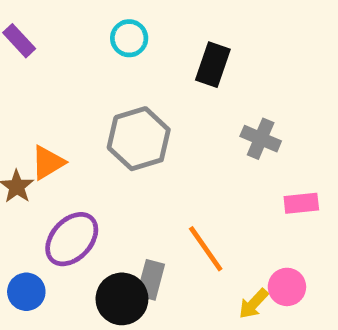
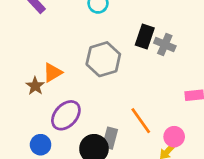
black rectangle: (213, 65) -> (145, 36), moved
gray cross: (261, 139) -> (165, 44), moved
pink circle: (287, 287) -> (174, 137), moved

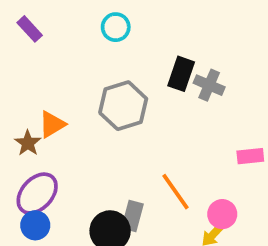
purple ellipse: (66, 115) -> (37, 194), moved

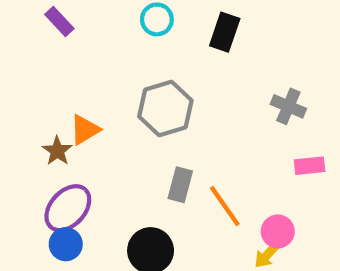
black rectangle: (181, 74) -> (225, 32), moved
gray cross: (209, 85) -> (288, 106), moved
gray rectangle: (133, 216) -> (180, 185), moved

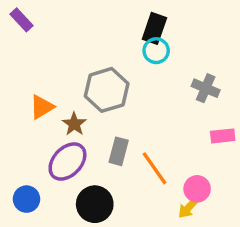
cyan circle: (157, 19) -> (156, 51), moved
brown star: (57, 151) -> (74, 124), moved
purple ellipse: (68, 208) -> (67, 162), moved

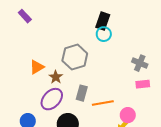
gray cross: (206, 88) -> (140, 63), moved
orange line: (154, 168) -> (103, 103), turned -65

